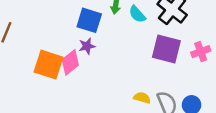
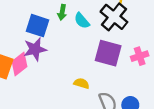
purple star: (87, 46) -> (35, 49), size x1.5
yellow semicircle: (142, 98) -> (82, 83), moved

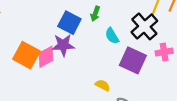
cyan semicircle: (82, 21) -> (112, 36), moved
pink cross: (140, 56) -> (164, 52), moved

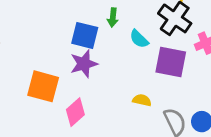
pink diamond: (46, 57) -> (75, 112), moved

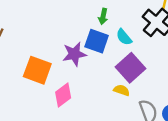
blue square: (85, 35) -> (97, 41), moved
purple square: (171, 62) -> (130, 68), moved, turned 32

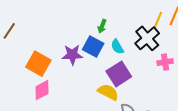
yellow semicircle: (122, 90) -> (108, 92), size x1.5
pink diamond: (63, 95) -> (42, 90), moved

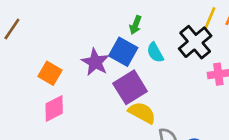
purple star: (72, 55) -> (95, 62), turned 30
orange square: (38, 64) -> (50, 73), size x0.7
purple square: (119, 74) -> (130, 87), moved

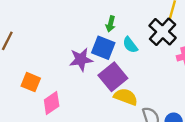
purple star: (95, 62) -> (81, 59), turned -30
orange square: (50, 73) -> (31, 82), moved

